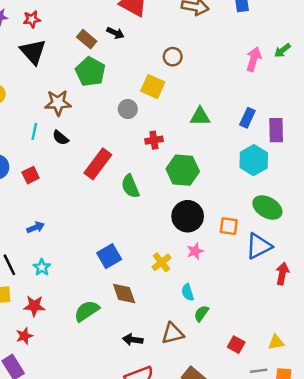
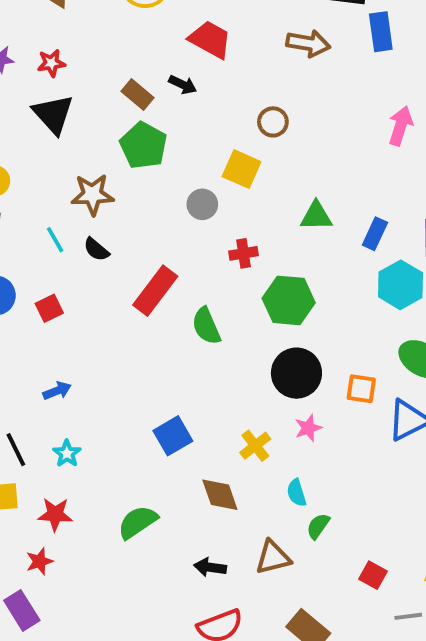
blue rectangle: (247, 118) -> (375, 234), moved
cyan line: (34, 131) -> (55, 240), turned -42
brown diamond: (124, 293) -> (220, 495), moved

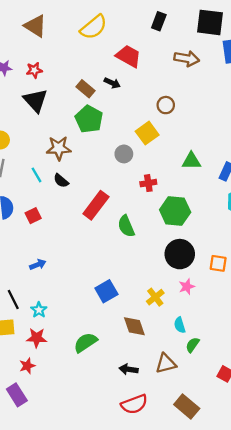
yellow square: (242, 169) -> (147, 133), turned 30
cyan star: (67, 453) -> (39, 310), moved

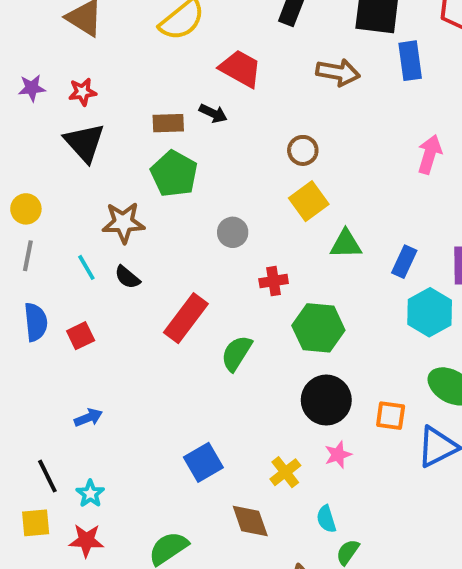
brown rectangle: (85, 89) -> (168, 123), turned -42
yellow square: (147, 133) -> (309, 201), moved
green semicircle: (126, 226) -> (237, 353), turned 55

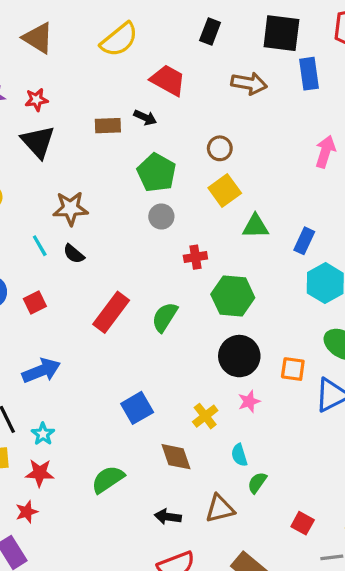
green pentagon: (174, 174) -> (157, 173), moved
red rectangle: (186, 318) -> (111, 312), moved
blue arrow: (88, 418) -> (41, 371), size x1.6

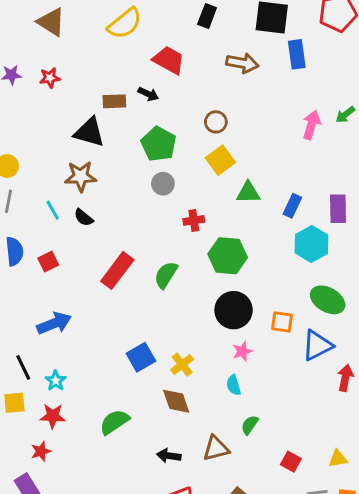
black triangle: (38, 142) -> (89, 132), moved, turned -32
yellow cross: (205, 416) -> (182, 365), moved
cyan semicircle: (239, 455) -> (234, 385), moved

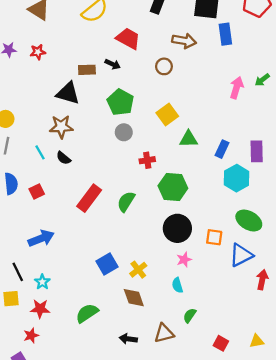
brown circle: (216, 122) -> (164, 66), moved

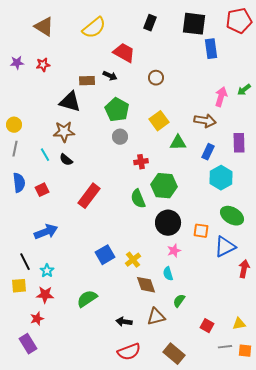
brown arrow: (184, 41) -> (205, 121), moved
purple rectangle: (257, 151) -> (239, 143), moved
green semicircle: (126, 202) -> (138, 199), moved, turned -54
brown diamond: (134, 298) -> (146, 285), moved

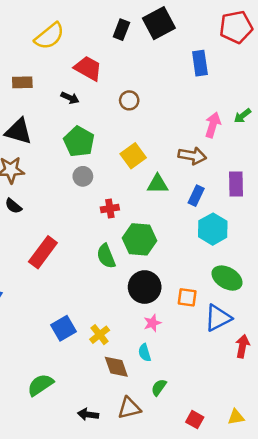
black square: (194, 24) -> (159, 23), moved, turned -35
brown rectangle: (87, 81) -> (22, 82), moved

